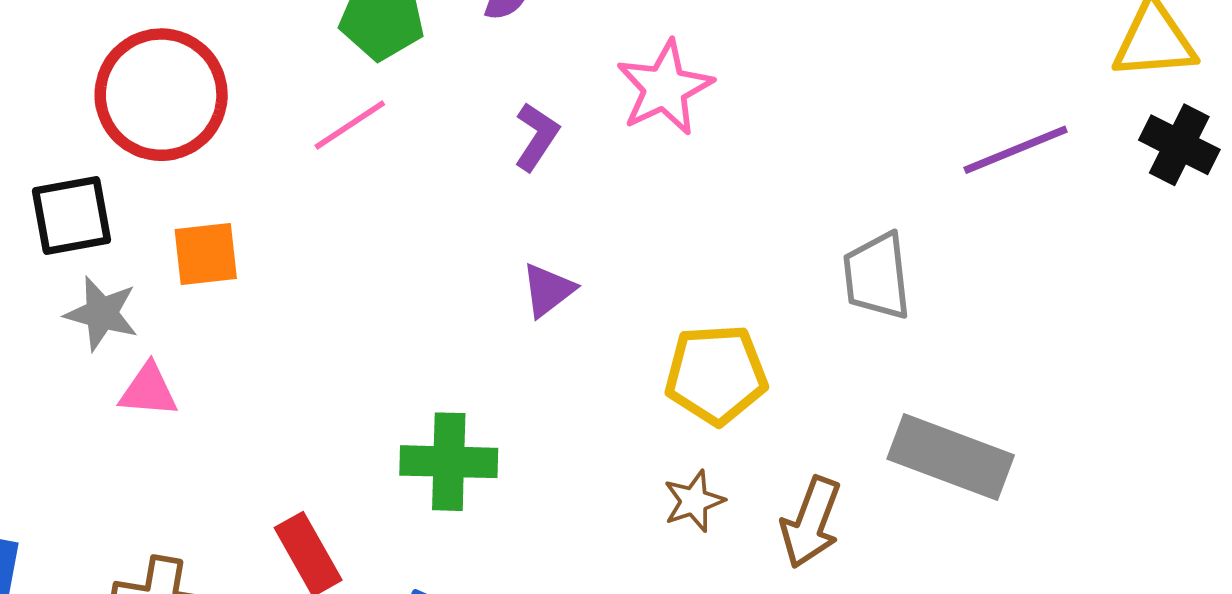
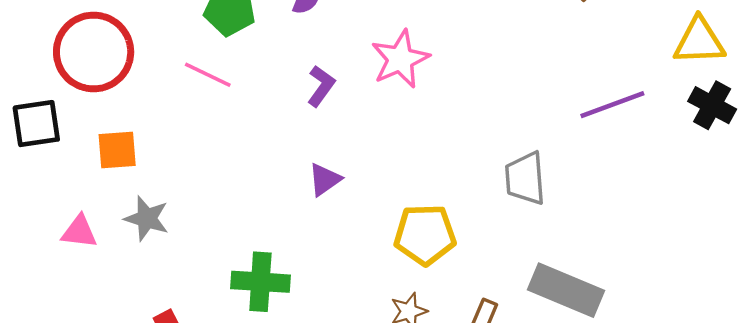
pink line: (350, 125) -> (208, 75), turned 57
gray star: (102, 313) -> (147, 218), moved

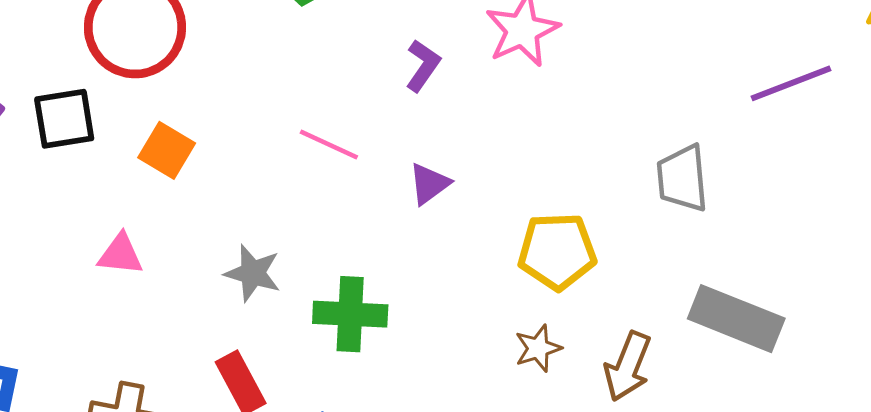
pink line: (208, 75) -> (329, 144), moved
orange square: (117, 150) -> (167, 150), turned 36
gray star: (147, 218) -> (253, 273), moved

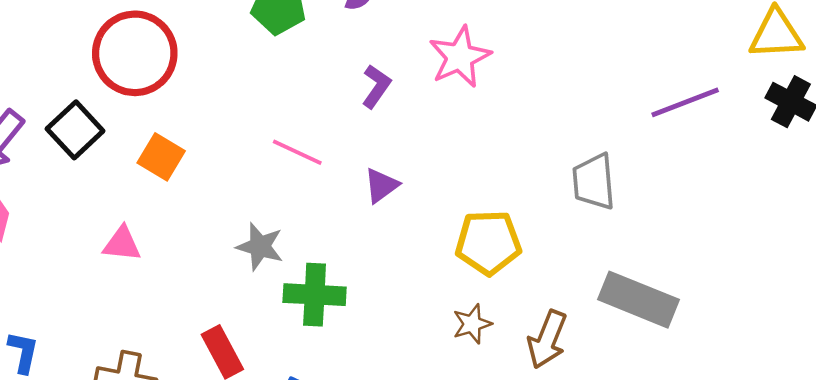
black square: (64, 119) -> (75, 130), turned -34
gray star: (253, 273) -> (260, 247), moved

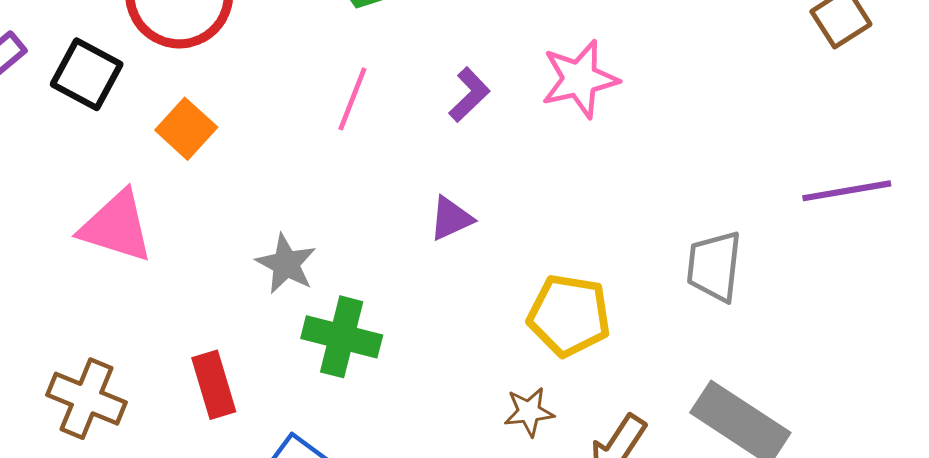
black square: (75, 130) -> (87, 74), turned -30
pink line: (297, 152) -> (352, 99), moved, turned 75
pink triangle: (122, 244) -> (116, 227), size x1.6

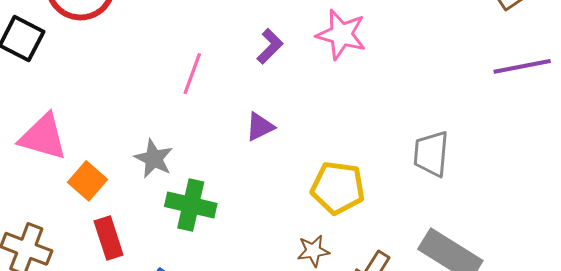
pink star: (580, 79) -> (341, 34), turned 30
pink line: (352, 99) -> (192, 74), moved
orange square: (186, 129) -> (87, 181), moved
purple line: (847, 191) -> (522, 66), moved

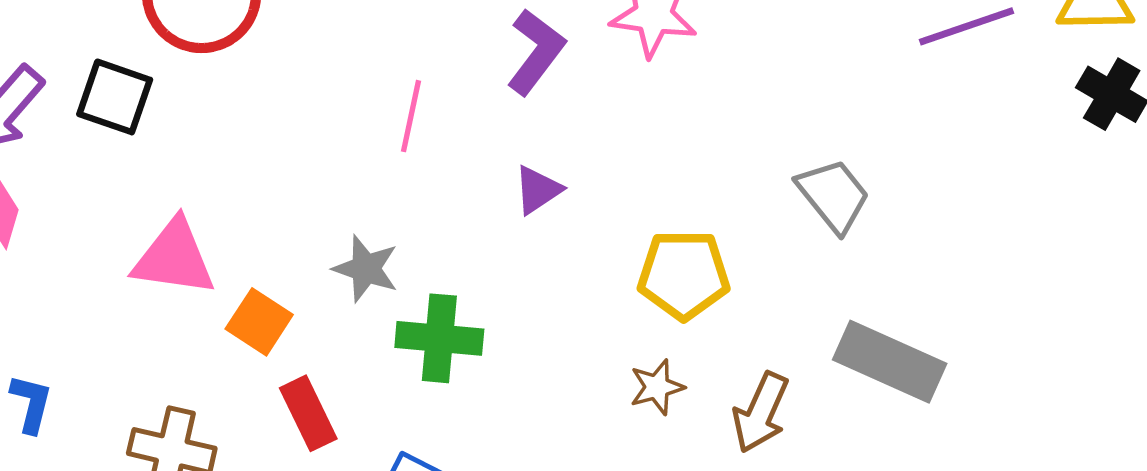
purple L-shape: (270, 46) -> (536, 52), size x1.4
gray trapezoid: (431, 154) -> (833, 195), turned 144

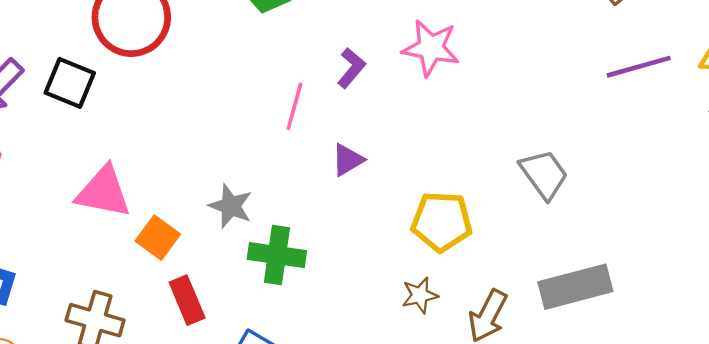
purple L-shape: (536, 52) -> (351, 68), size x0.7
pink line: (411, 116) -> (294, 106), moved
gray rectangle: (890, 362) -> (575, 287), turned -42

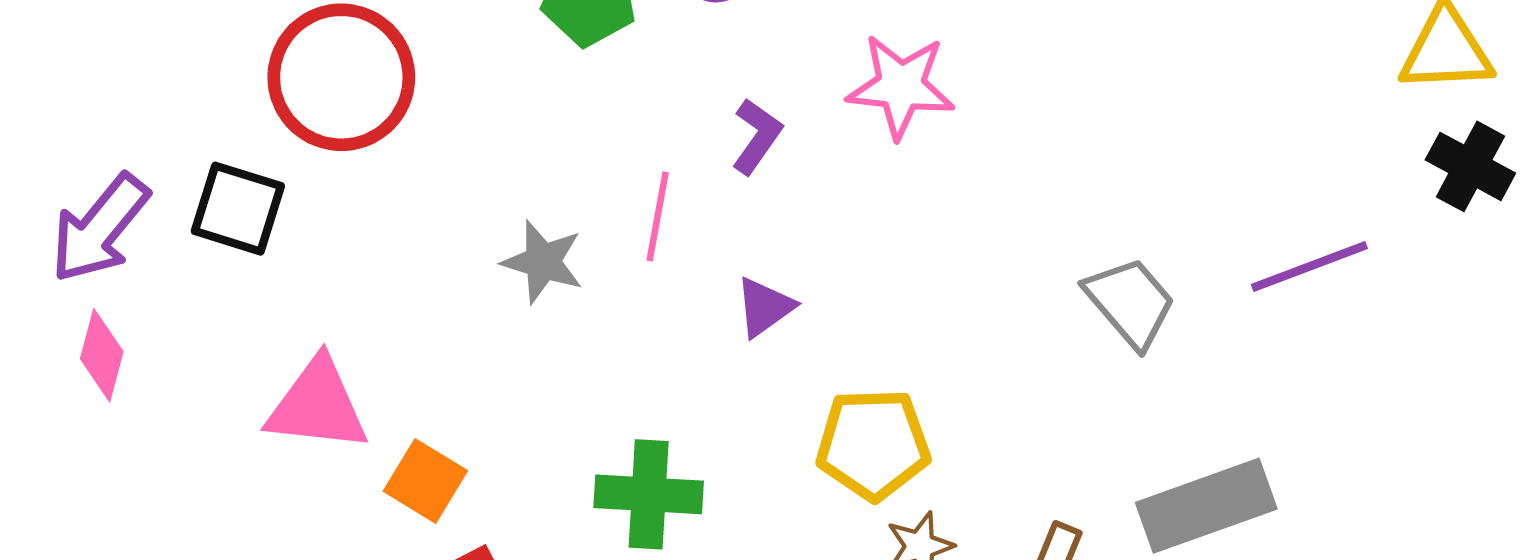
purple line: (639, 67) -> (1309, 266), moved
gray star: (231, 206) -> (543, 262), moved
yellow pentagon: (442, 222) -> (873, 444), moved

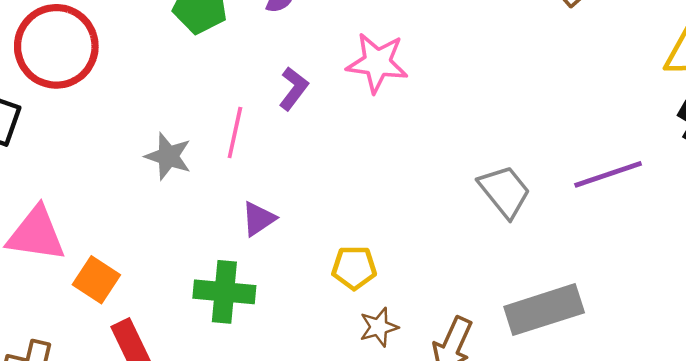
purple triangle: (764, 307) -> (258, 219), moved
yellow pentagon: (873, 444) -> (354, 268), size x0.7

